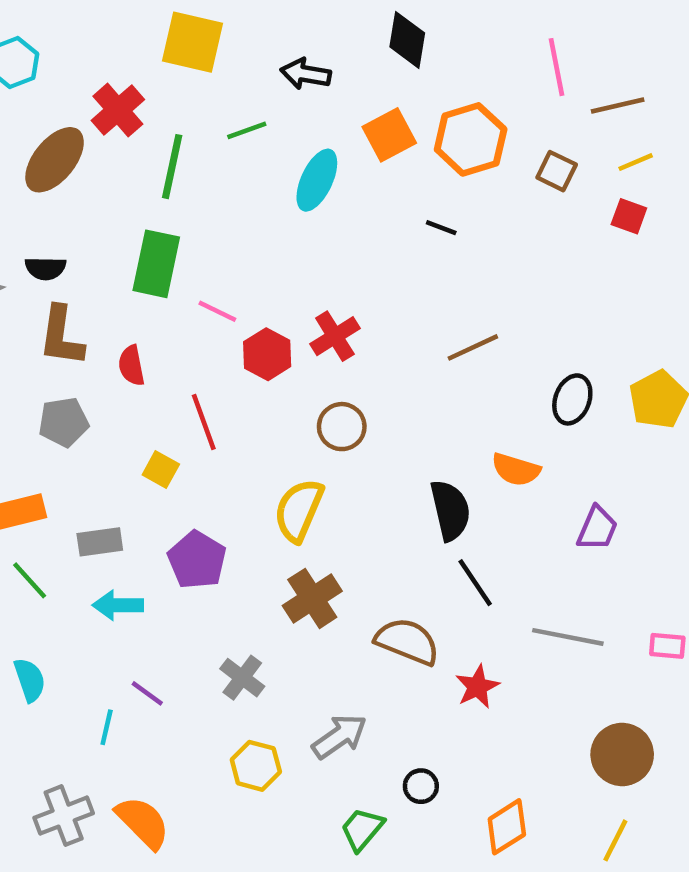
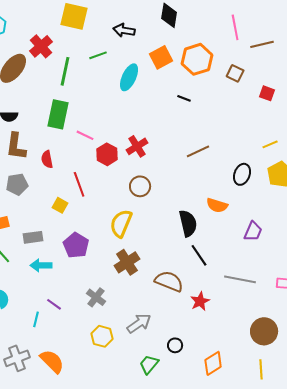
yellow line: (636, 162) -> (270, 144), moved
yellow line: (615, 840) -> (261, 369), turned -30

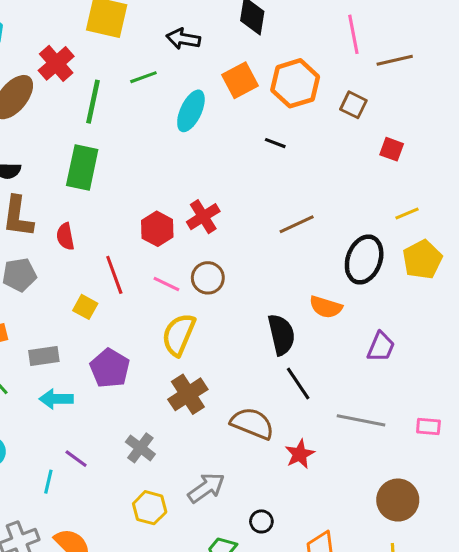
red square: (267, 93) -> (392, 149), moved
pink line: (85, 135) -> (166, 284), moved
black ellipse: (242, 174) -> (364, 260), size x1.4

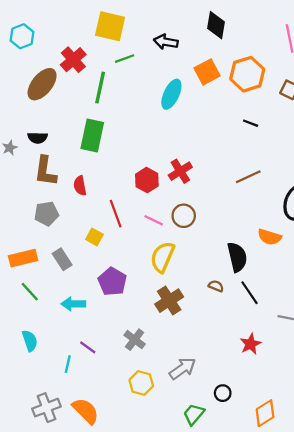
green line: (143, 77) -> (125, 59), moved
black line: (275, 143) -> (251, 123), moved
gray rectangle: (44, 356) -> (62, 259), moved, turned 65
brown semicircle: (252, 423) -> (216, 286), moved, size x0.5

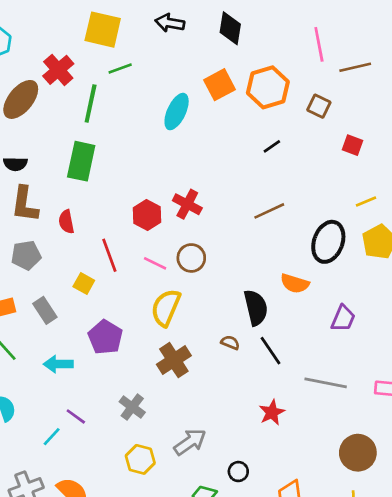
black arrow: (166, 42) -> (170, 23), moved
black line: (251, 123) -> (272, 146), turned -56
red cross: (180, 171) -> (187, 204), turned -30
cyan line: (68, 364) -> (52, 437), turned 30

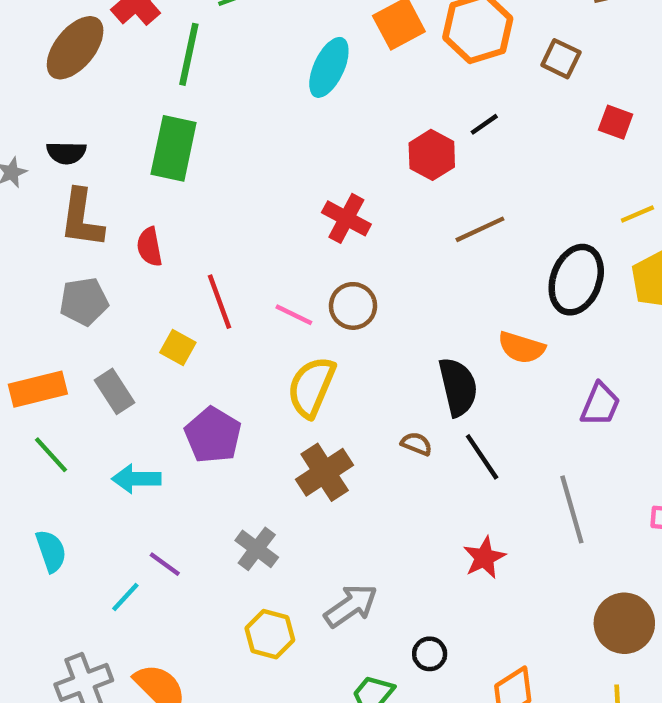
red hexagon: (147, 215) -> (432, 155), moved
gray line: (326, 383) -> (572, 509), turned 63

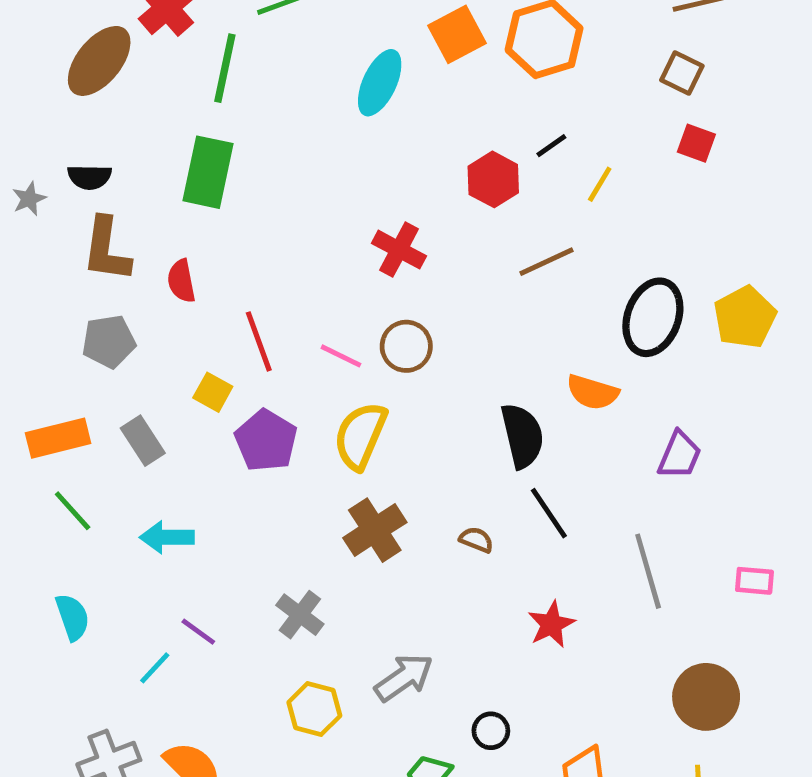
brown square: (561, 59) -> (682, 73), moved
yellow line: (637, 214) -> (600, 184), moved, turned -36
purple pentagon: (213, 435) -> (266, 441), moved
brown semicircle: (416, 444) -> (476, 540), moved

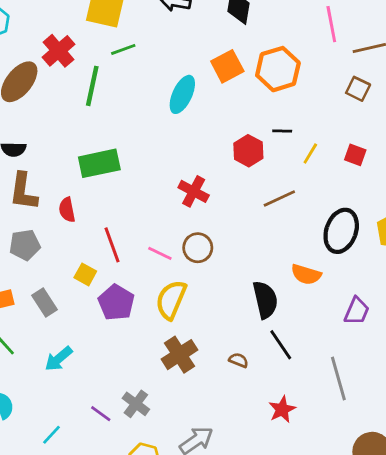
red square: (696, 143) -> (355, 155), moved
black line: (551, 146) -> (282, 131), turned 36
green rectangle: (208, 172) -> (99, 163), moved, turned 66
cyan arrow: (167, 537) -> (59, 359), turned -40
purple line: (198, 632) -> (101, 414), moved

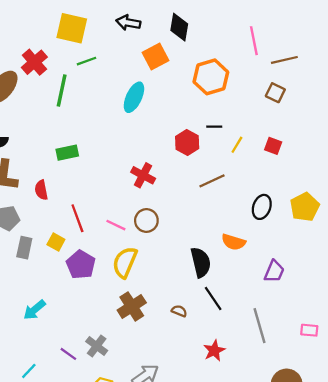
orange square: (227, 66) -> (155, 57), moved
green rectangle: (99, 163) -> (67, 153), size x0.7
black ellipse: (341, 231) -> (262, 207), size x0.7
gray rectangle: (44, 303) -> (24, 248), moved, turned 45

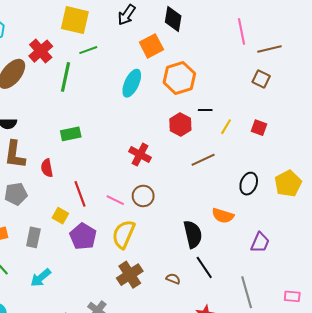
black arrow: (128, 23) -> (127, 15), turned -65
orange hexagon: (211, 77) -> (179, 78), moved
gray rectangle: (24, 248) -> (33, 237), moved

